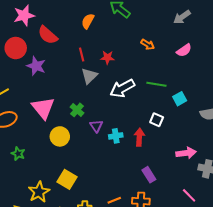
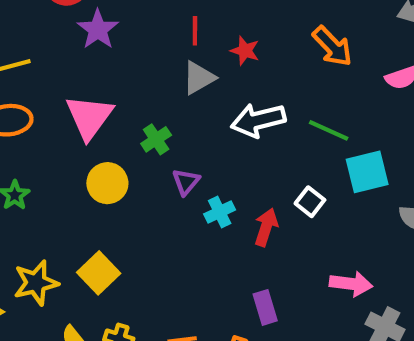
orange arrow: (148, 45) -> (332, 46), size x1.5
cyan square: (180, 99) -> (367, 172), size x1.5
cyan cross: (116, 136) -> (220, 212), turned -32

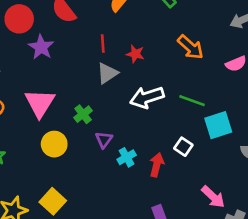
pink arrow: (351, 284) -> (213, 197), turned 40

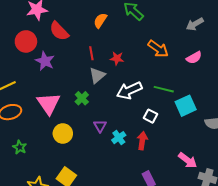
green cross: (83, 114) -> (82, 98), moved
white square: (183, 147) -> (150, 116), moved

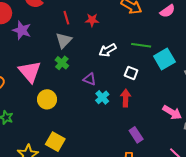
gray triangle: (97, 75) -> (64, 40), moved
white arrow: (129, 90) -> (108, 50), size x0.7
purple triangle: (100, 126) -> (90, 79), moved, turned -32

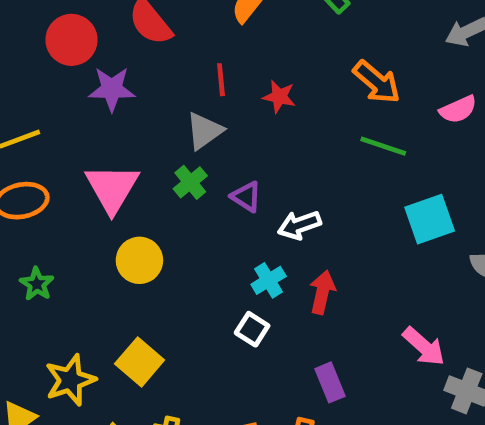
purple star: (22, 30) -> (112, 89), turned -30
green line: (141, 45) -> (383, 146), moved
white arrow: (108, 50) -> (299, 225), moved
white square: (131, 73) -> (252, 329), moved
purple triangle: (90, 79) -> (246, 197), moved

